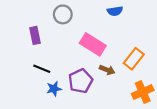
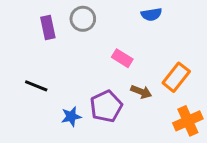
purple rectangle: (35, 35) -> (48, 28), moved
pink rectangle: (93, 44) -> (122, 58), size x0.6
black line: (42, 69) -> (36, 86), moved

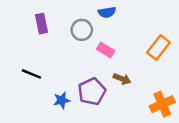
blue semicircle: (151, 14) -> (107, 12), moved
gray circle: (83, 19) -> (82, 30), moved
orange rectangle: (176, 77) -> (158, 47), moved

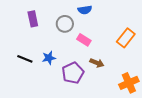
blue star: (62, 100) -> (49, 58), moved

